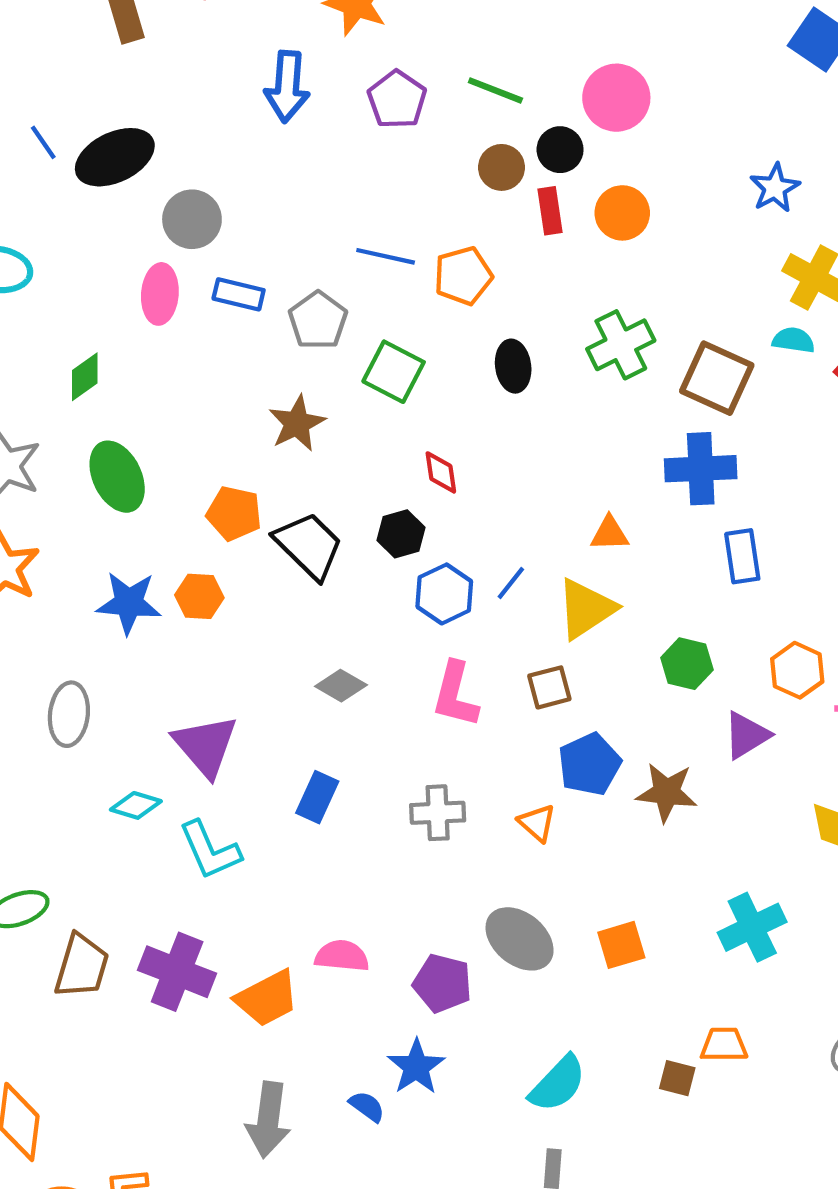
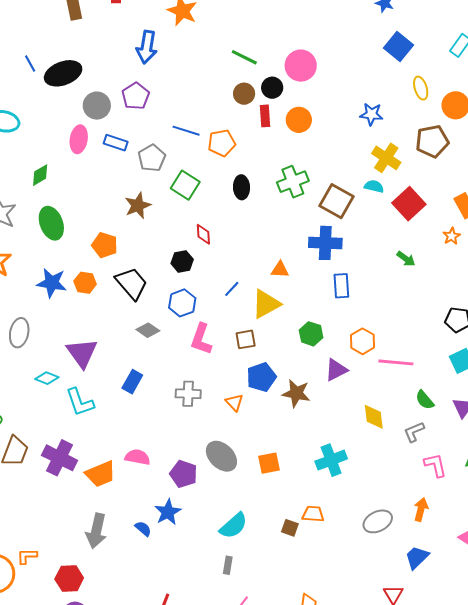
purple pentagon: (397, 100) -> (136, 96), moved
blue star: (775, 188) -> (371, 114), turned 30
black trapezoid: (309, 545) -> (131, 283), moved
blue hexagon: (444, 594) -> (182, 303), moved

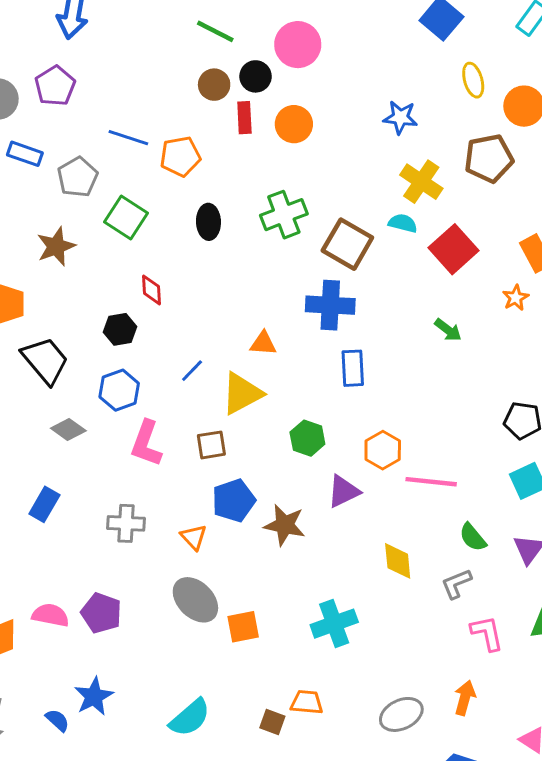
gray ellipse: (221, 456) -> (195, 600), moved
purple pentagon: (184, 474) -> (101, 613), moved

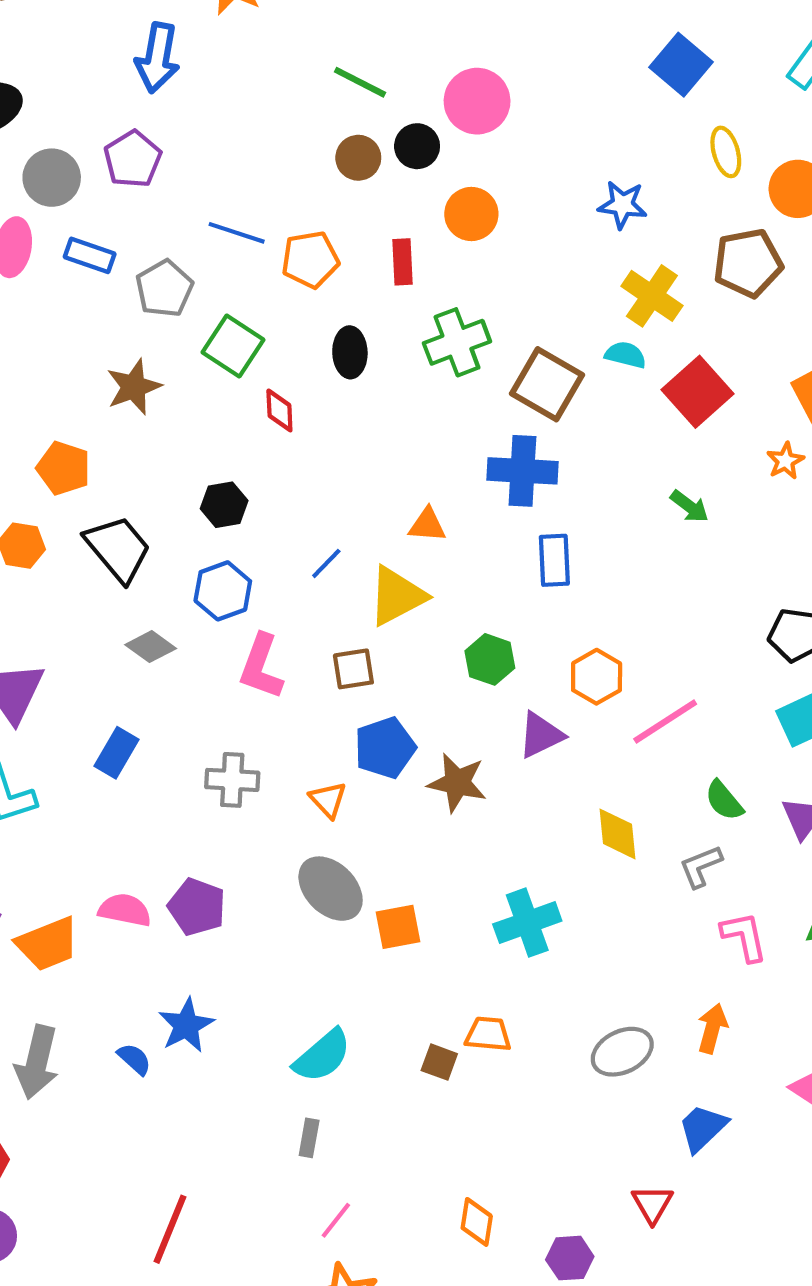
red rectangle: (244, 118) -> (403, 262), moved
red diamond: (152, 290) -> (279, 410), moved
pink line: (431, 482) -> (665, 722), turned -39

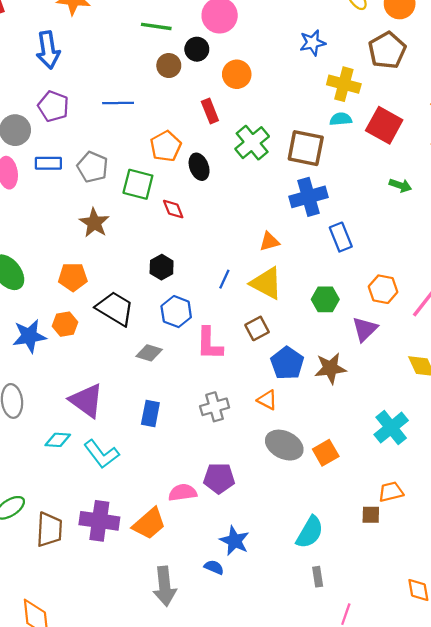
blue line: (237, 233) -> (118, 103), moved
orange pentagon: (310, 260) -> (166, 146), moved
yellow triangle: (397, 596) -> (266, 283), turned -45

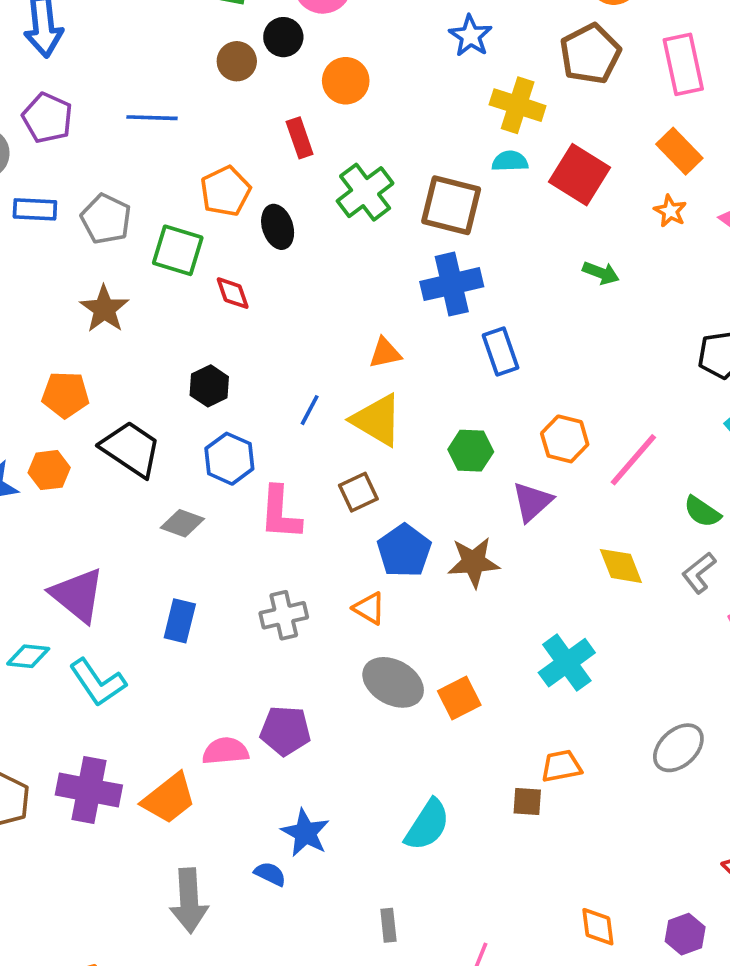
blue star: (313, 43) -> (470, 36), turned -30
gray rectangle: (318, 577) -> (388, 925), moved

